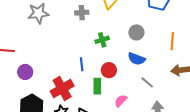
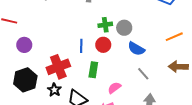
gray circle: (136, 32) -> (124, 28), moved
orange line: (172, 41) -> (174, 37), turned 54
red circle: (109, 70) -> (103, 45), moved

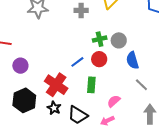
blue line: (81, 46) -> (77, 62), turned 56
blue semicircle: (136, 49) -> (132, 60), turned 48
red cross: (58, 67) -> (56, 85), turned -30

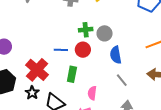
blue line: (77, 62) -> (61, 50), turned 32
pink semicircle: (114, 101) -> (92, 93), turned -48

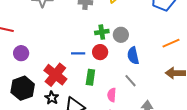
gray line: (122, 80) -> (130, 81), moved

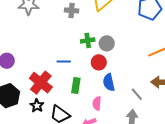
red circle: (100, 52) -> (99, 62), moved
blue semicircle: (133, 56) -> (109, 82), moved
gray line: (130, 81) -> (137, 94), moved

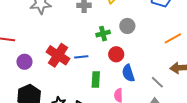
gray circle: (107, 43) -> (127, 26), moved
red cross: (41, 83) -> (58, 55), moved

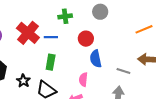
green cross: (103, 34) -> (65, 16), moved
green rectangle: (96, 80) -> (51, 62), moved
gray line: (157, 82) -> (123, 71), turned -32

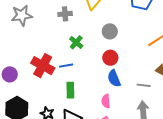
green cross: (65, 16) -> (76, 42), turned -32
red circle: (86, 39) -> (110, 58), moved

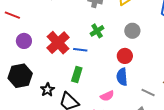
pink semicircle: (106, 101) -> (107, 96), turned -128

